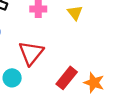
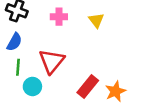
orange star: (94, 83) -> (115, 91), turned 30

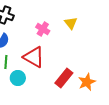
pink cross: (59, 17) -> (43, 29), moved, turned 32
red triangle: (52, 61) -> (34, 57), turned -40

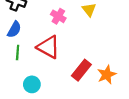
cyan circle: (18, 78) -> (32, 84), moved

